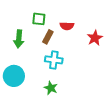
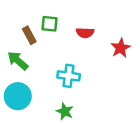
brown rectangle: (48, 37) -> (29, 35), moved, turned -56
green arrow: (19, 39) -> (18, 61), moved, turned 126

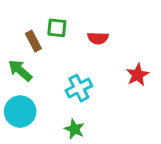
red star: (121, 48) -> (137, 75), moved
cyan cross: (69, 76) -> (79, 88), turned -35

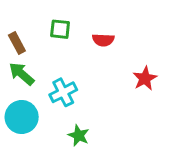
brown rectangle: (33, 41) -> (17, 43), moved
cyan cross: (79, 88) -> (63, 92), moved

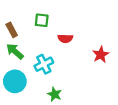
red semicircle: (103, 40) -> (65, 38), moved

